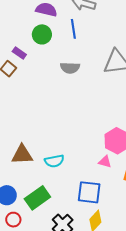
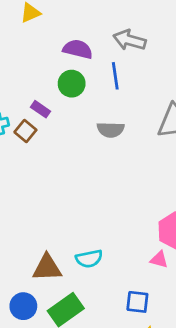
brown triangle: (22, 155) -> (47, 268), moved
blue square: (89, 192) -> (137, 302), size x0.7

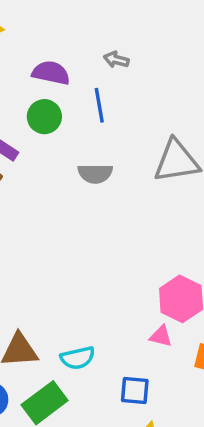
gray arrow: (130, 40) -> (116, 60), size x0.6
cyan semicircle: (89, 259) -> (78, 358), moved

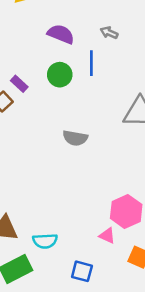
green circle: (44, 117) -> (60, 75), moved
gray semicircle: (95, 174) -> (75, 138), moved

